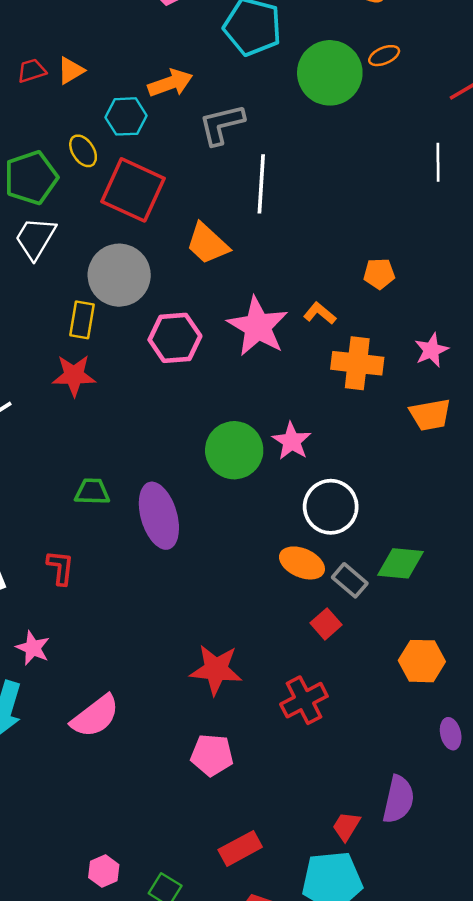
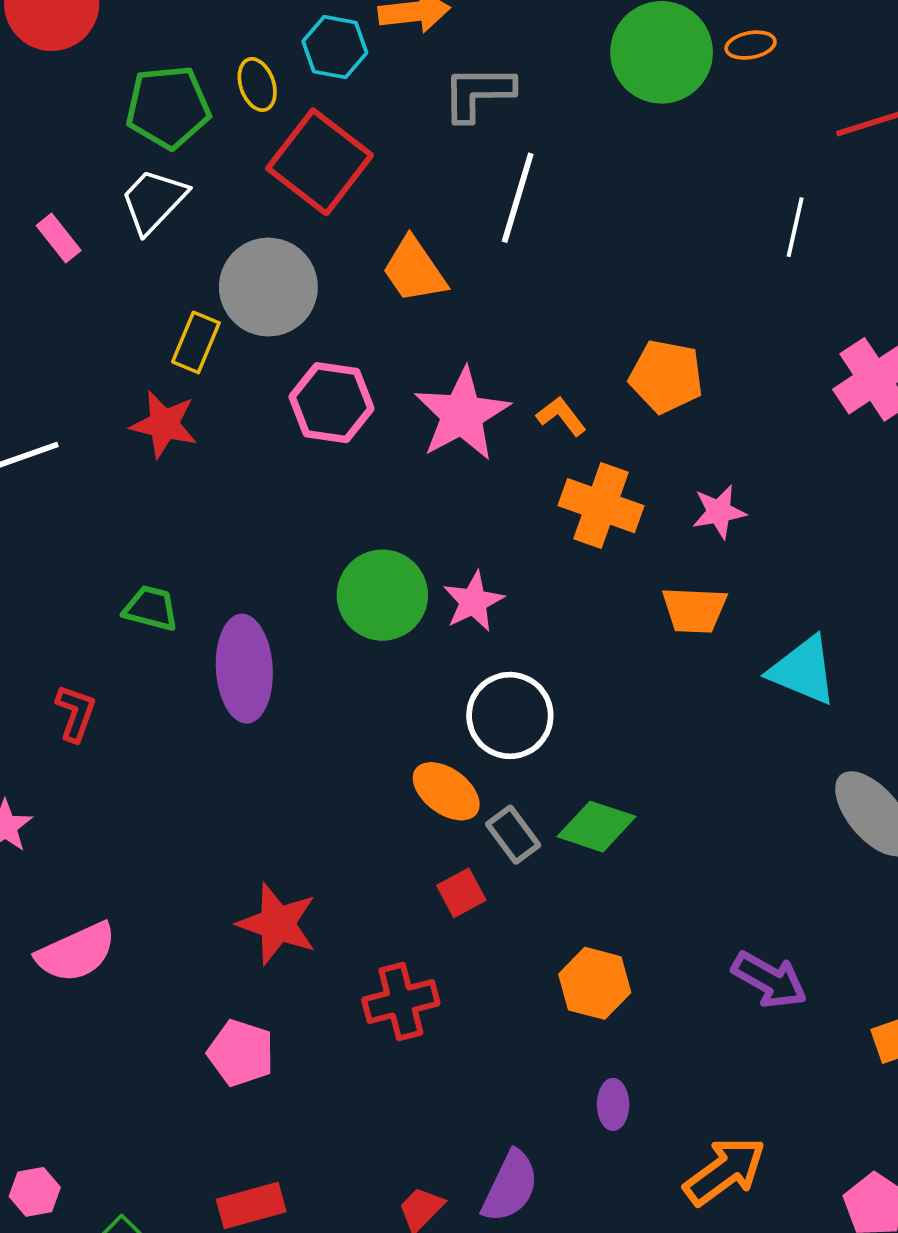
orange pentagon: (379, 274) -> (666, 376), size x1.5

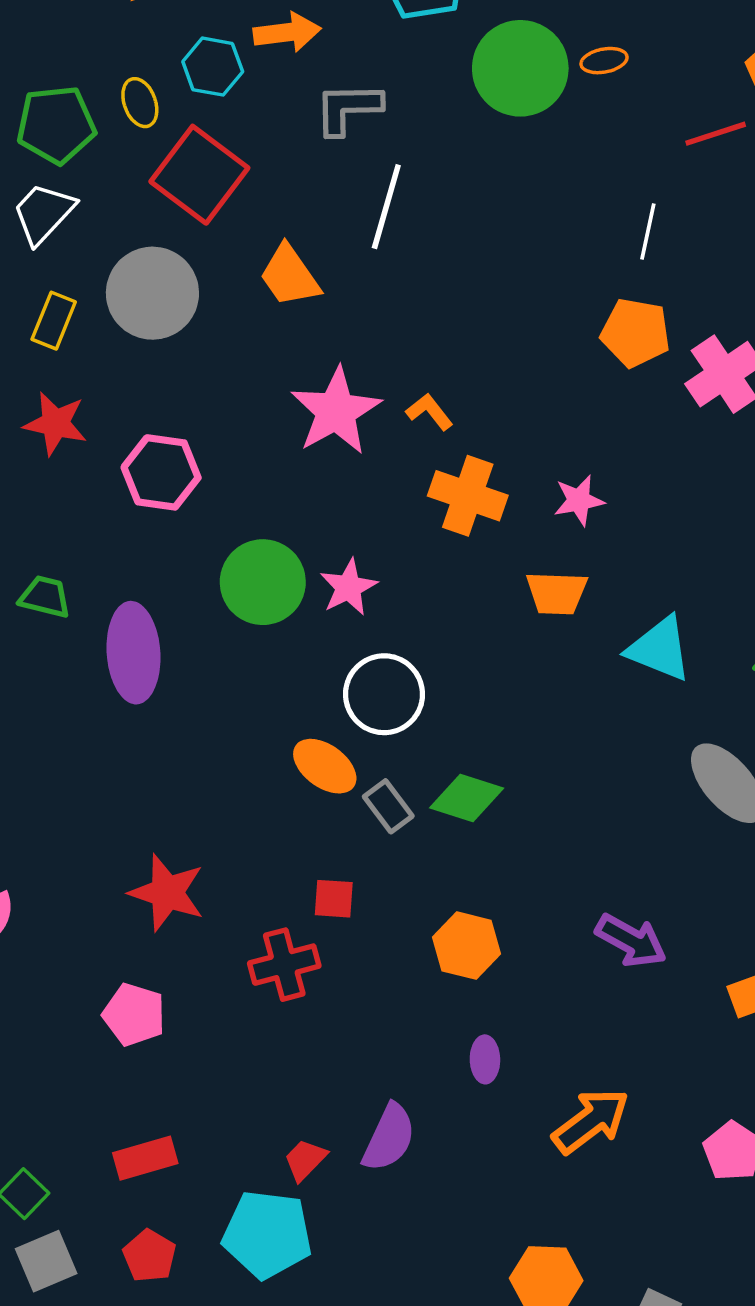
yellow rectangle: (196, 342) -> (54, 321), moved
orange pentagon: (666, 376) -> (635, 333), moved
pink hexagon: (331, 403) -> (161, 472), moved
red square: (461, 893) -> (334, 899), moved, turned 33

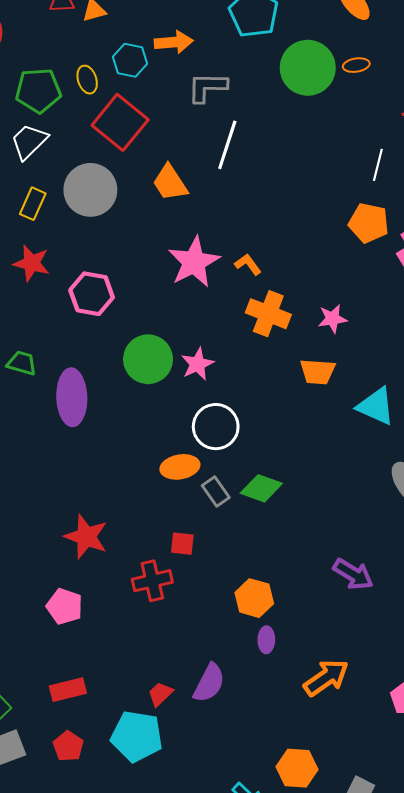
orange ellipse: (325, 766) -> (180, 467), turned -48
orange hexagon: (467, 946) -> (254, 598), moved

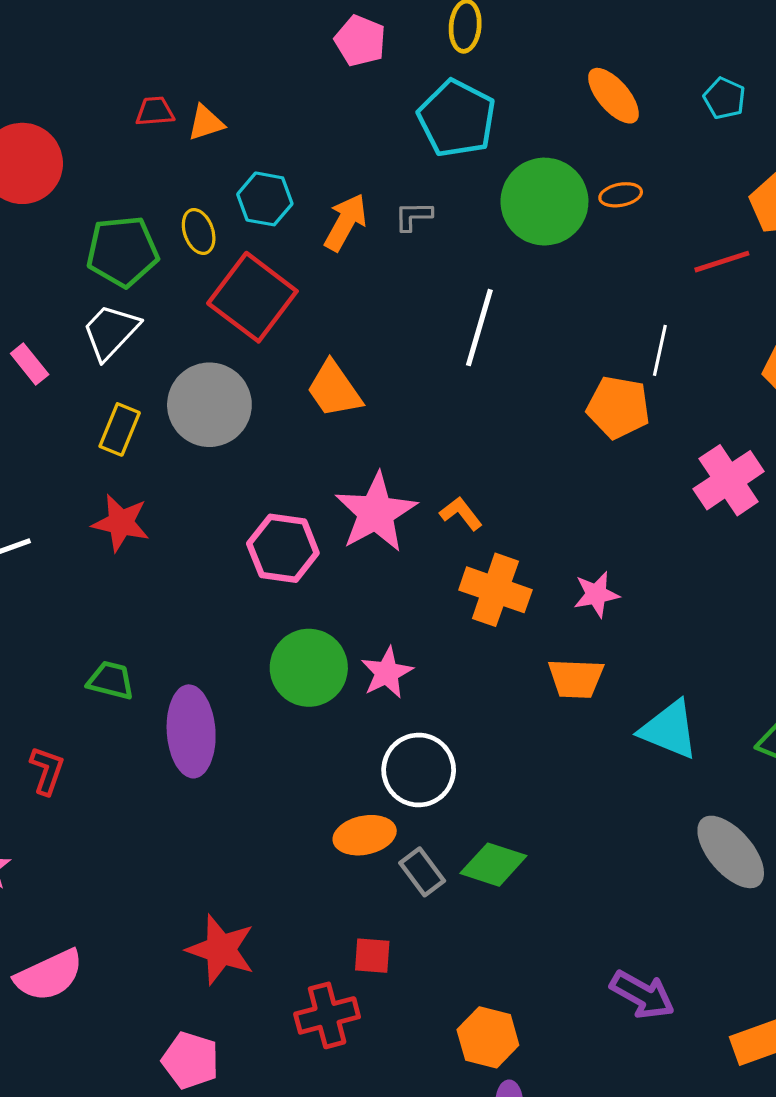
orange arrow: (174, 42) -> (345, 222), moved, turned -54
gray L-shape: (207, 87) -> (413, 216), moved, size x0.6
white line: (227, 145) -> (479, 328), moved
orange pentagon: (369, 223) -> (618, 407), moved
pink hexagon: (92, 294) -> (283, 548), moved

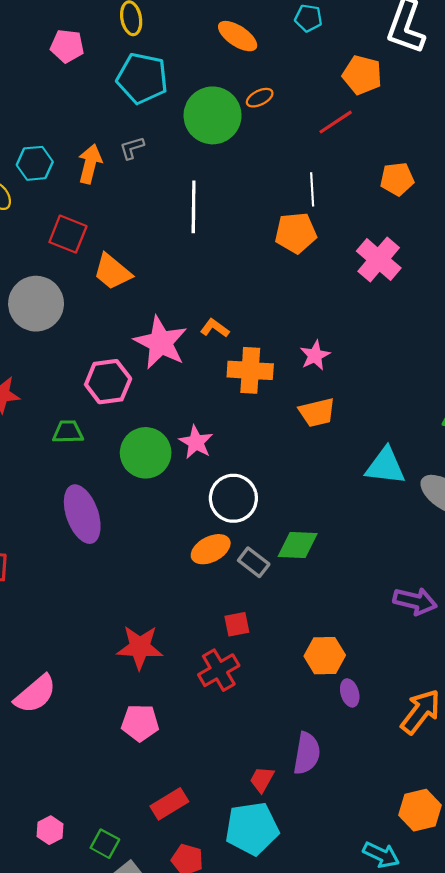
red square: (252, 297) -> (68, 234), moved, size x0.7
green trapezoid: (111, 680) -> (68, 432), moved
cyan triangle: (669, 730) -> (385, 466), moved

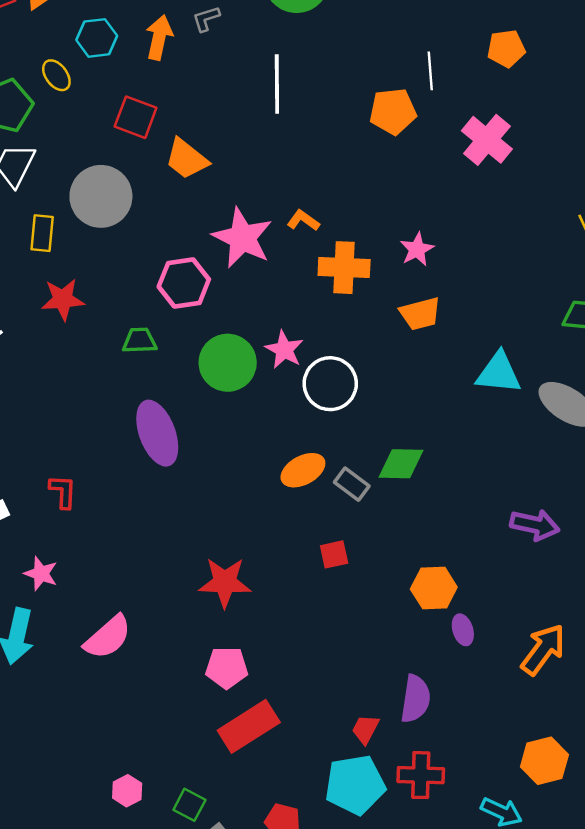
white line: (312, 189) -> (430, 71), moved
white circle: (233, 498) -> (330, 384), moved
red cross: (219, 670) -> (421, 775), moved, turned 33
red rectangle: (169, 804) -> (249, 726), moved, size x1.4

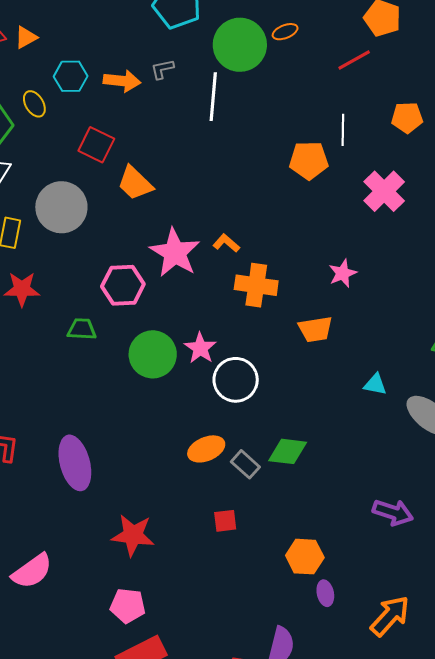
orange arrow: (159, 37) -> (122, 81), turned 78
white line: (277, 84) -> (213, 97), moved
pink star: (417, 249) -> (343, 273), moved
cyan triangle: (499, 373) -> (375, 384), size x0.6
purple ellipse: (157, 433) -> (75, 463), moved

